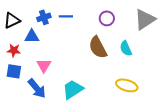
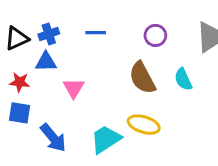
blue cross: (44, 17) -> (49, 34), moved
pink triangle: (44, 65) -> (74, 88), moved
yellow ellipse: (127, 85) -> (144, 125), moved

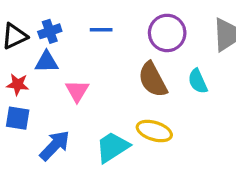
purple circle: (155, 35) -> (167, 33), size x1.5
blue arrow: (53, 138) -> (55, 145), turned -96

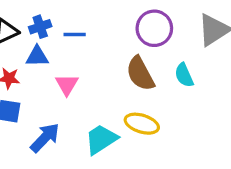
blue line: (101, 30) -> (75, 35), moved

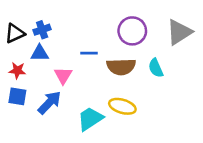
blue line: (75, 35) -> (89, 53), moved
brown semicircle: (140, 74) -> (121, 67), turned -64
blue arrow: (45, 138) -> (49, 103), moved

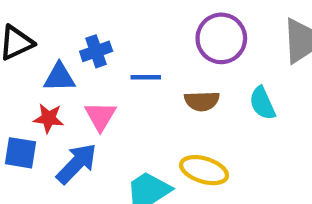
blue cross: (42, 30) -> (96, 51), moved
brown semicircle: (121, 67) -> (202, 101), size x0.7
red star: (17, 70) -> (49, 118), moved

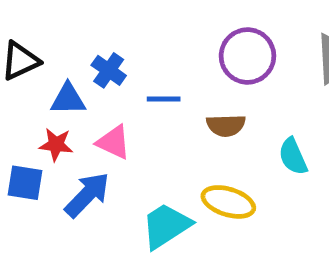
blue cross: (96, 51) -> (109, 70), turned -36
cyan semicircle: (262, 103) -> (293, 156), moved
pink triangle: (100, 116) -> (113, 142), turned -36

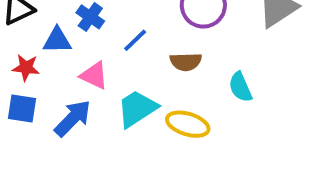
blue line: (164, 99) -> (135, 40), turned -44
red star: (56, 145) -> (26, 68), moved
cyan trapezoid: (166, 226) -> (137, 109), moved

